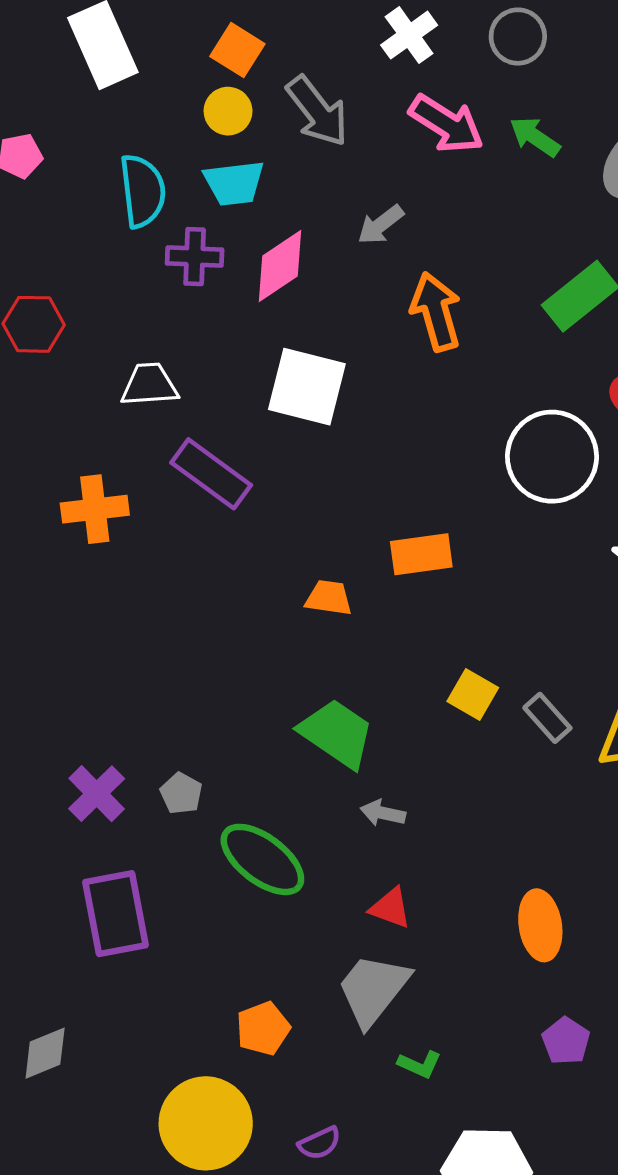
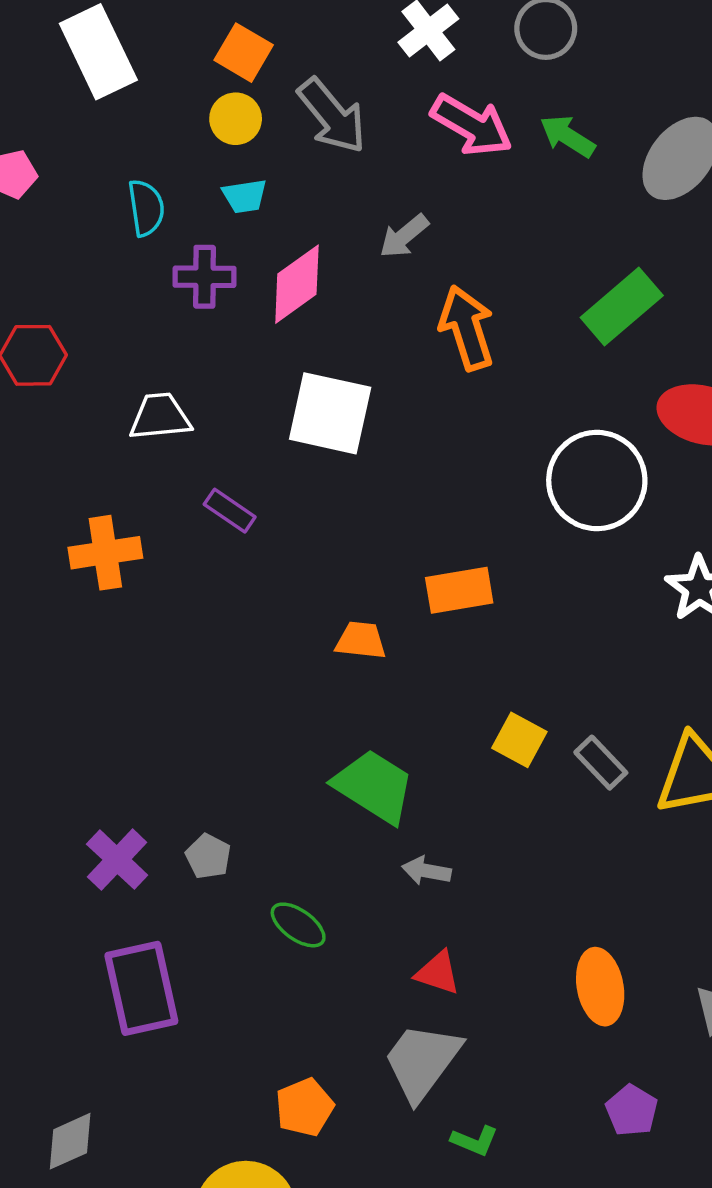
cyan trapezoid: (234, 183) -> (245, 196), size x0.7
cyan semicircle: (143, 191) -> (146, 208), size x0.7
purple rectangle: (211, 474) -> (230, 511), size x0.6
green ellipse: (262, 859) -> (298, 925), size x0.6

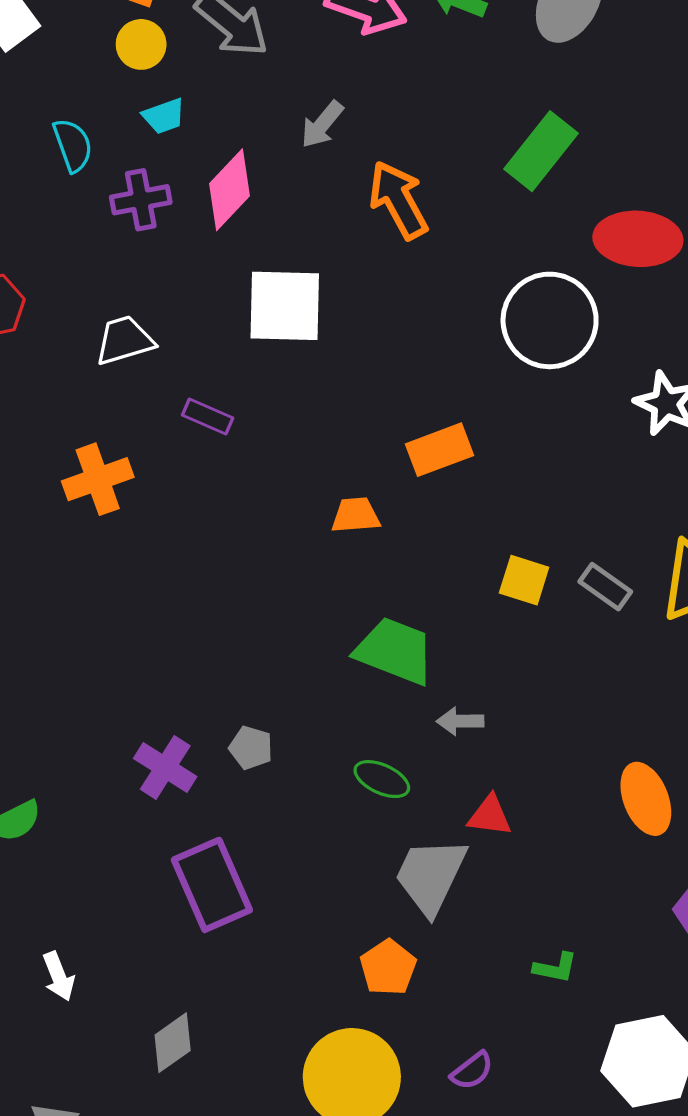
green ellipse: (298, 925) -> (382, 779), moved
gray trapezoid: (422, 1061) -> (431, 876), moved

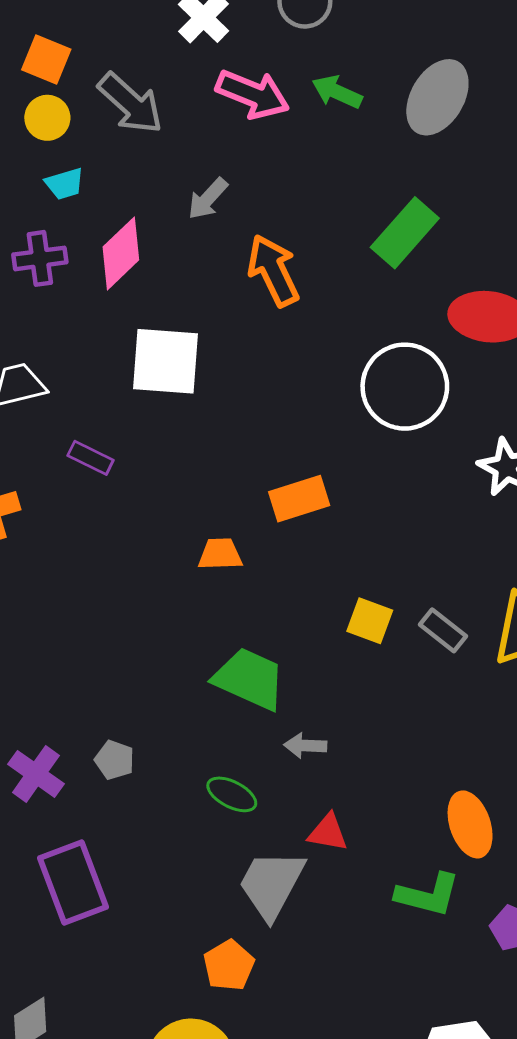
green L-shape: (555, 968) -> (428, 895), moved, size x1.6

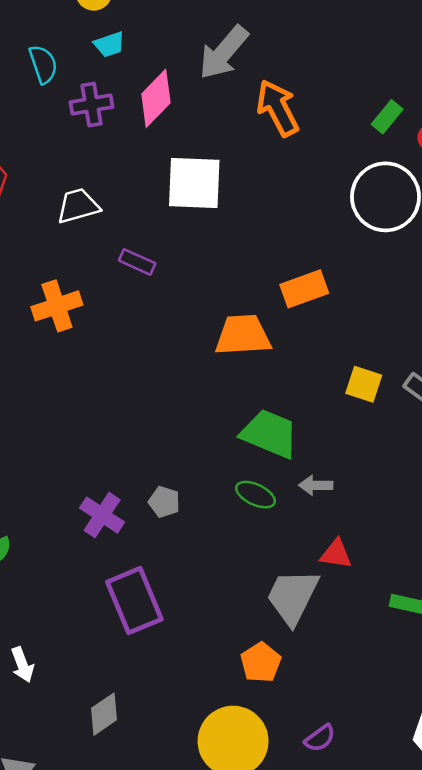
gray arrow: (208, 199) -> (224, 52), size x1.6
green rectangle: (405, 233) -> (387, 117), moved, size x0.6
orange trapezoid: (220, 554) -> (243, 335), size x1.6
green ellipse: (232, 794) -> (256, 495), moved

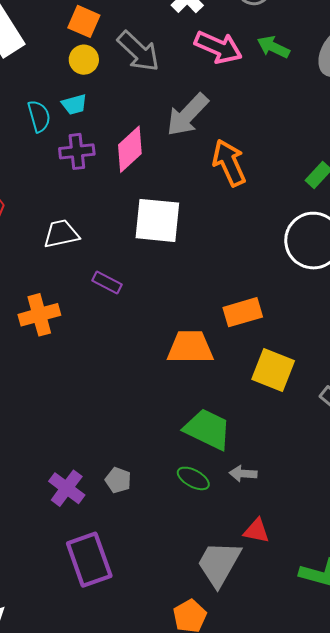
cyan trapezoid: (109, 44) -> (74, 104), moved
yellow square: (364, 384) -> (273, 370), moved, size x1.4

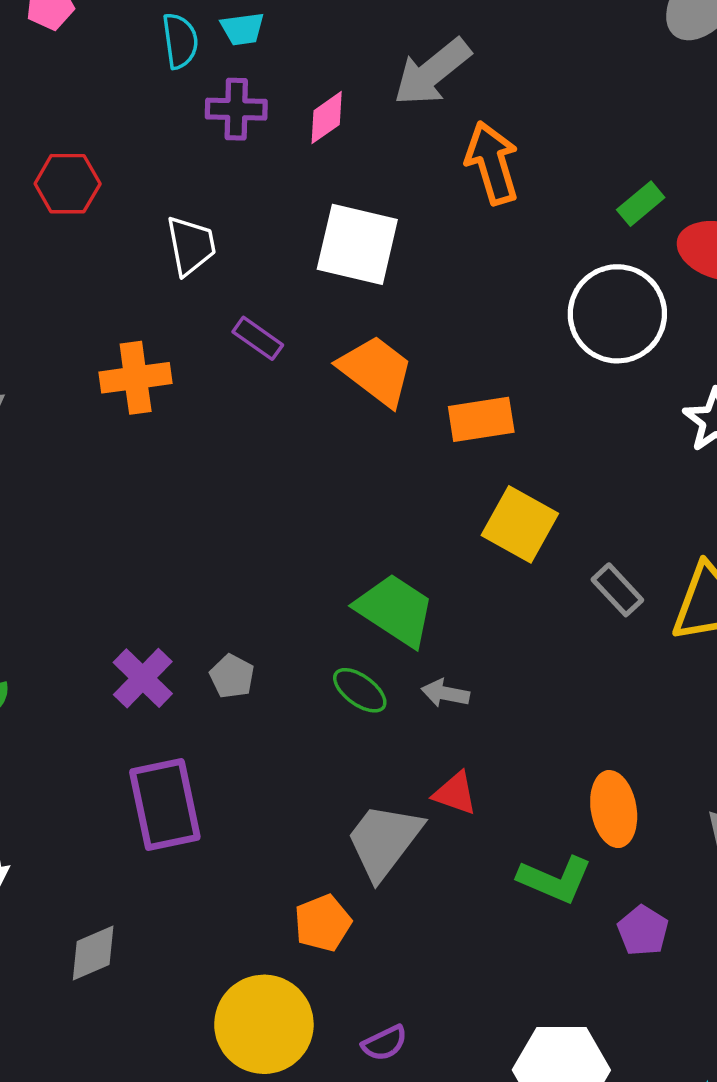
pink diamond: (130, 149) -> (327, 118), size x0.7
white trapezoid: (61, 234) -> (191, 245), turned 84
orange trapezoid: (190, 347) -> (376, 371), moved, turned 30

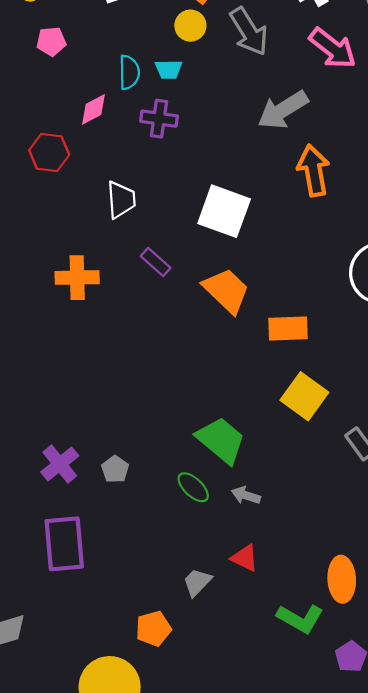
pink diamond: (327, 118) -> (94, 109), moved
gray trapezoid: (384, 841) -> (197, 582), size x0.6

